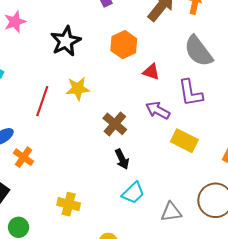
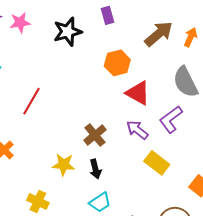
black star: (66, 41) -> (68, 32), moved
red triangle: (151, 72) -> (138, 93), size x1.5
yellow star: (78, 89) -> (64, 165), moved
purple L-shape: (190, 93) -> (171, 119), turned 52

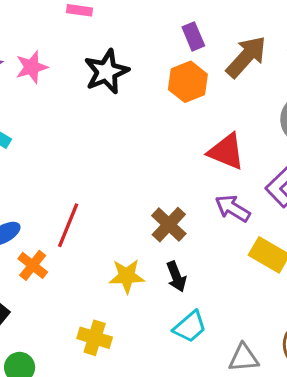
purple rectangle: (107, 15) -> (193, 36), moved
orange hexagon: (117, 63) -> (188, 82), moved
red line: (31, 101) -> (68, 225), moved

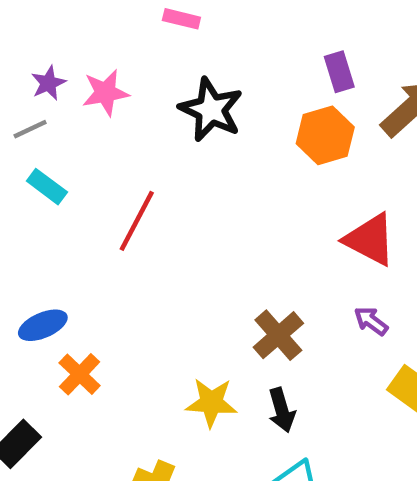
black star: (106, 72) -> (211, 110), turned -30
purple arrow: (233, 208) -> (371, 321), size x0.7
red line: (68, 225) -> (137, 221), moved

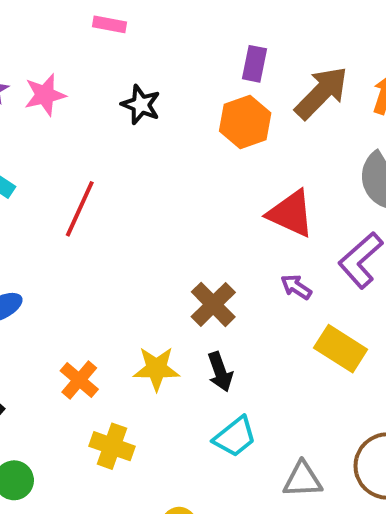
purple rectangle: (339, 72) -> (254, 64), turned 32
black star: (211, 110) -> (141, 105), size x0.7
orange cross: (80, 374) -> (79, 380), moved

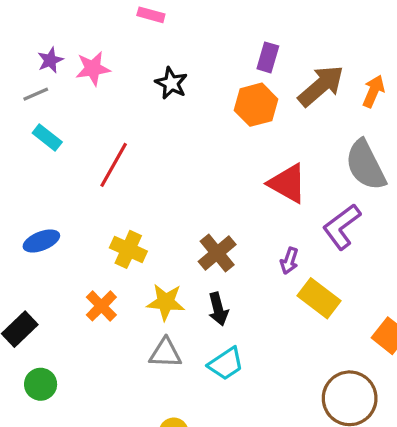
purple arrow: (296, 287) -> (289, 261), moved, turned -110
yellow cross: (112, 446) -> (128, 249), moved
gray triangle: (302, 480) -> (165, 353), moved

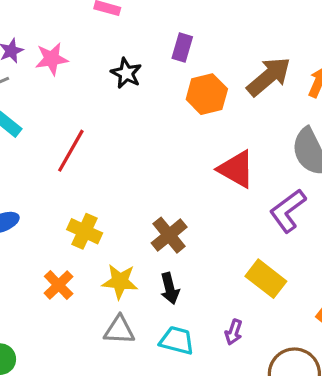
purple rectangle: (268, 57) -> (182, 48), moved
purple arrow: (289, 261) -> (234, 332), moved
cyan trapezoid: (226, 364) -> (177, 340), turned -132

